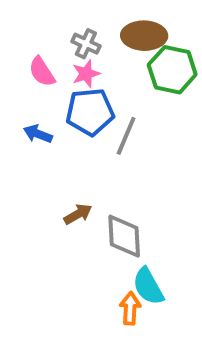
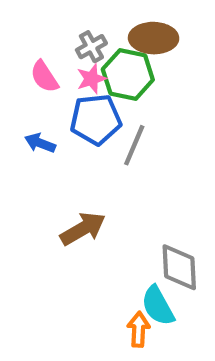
gray cross: (86, 44) -> (91, 47), turned 36
green hexagon: (172, 70) -> (128, 74), moved
brown arrow: (78, 214) -> (83, 229), size x1.5
gray diamond: (124, 236) -> (179, 267), moved

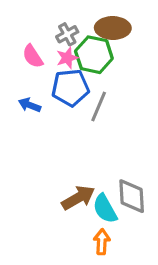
brown arrow: (83, 229) -> (78, 198), moved
cyan semicircle: (158, 306) -> (105, 209), moved

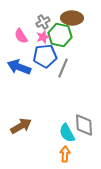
blue arrow: (30, 105) -> (19, 67), size x1.6
brown arrow: (78, 198) -> (21, 126), moved

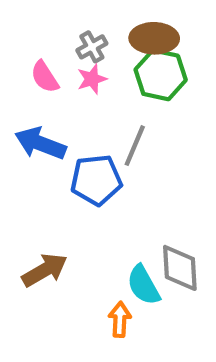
green hexagon: (60, 35) -> (161, 75), moved
blue pentagon: (45, 56) -> (96, 180), moved
orange arrow: (65, 154) -> (120, 319), moved

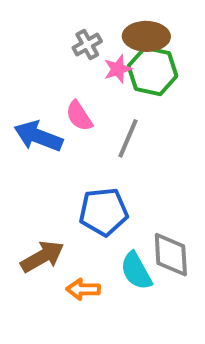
pink semicircle: (45, 77) -> (79, 116), moved
pink star: (92, 79) -> (118, 69), moved
blue pentagon: (96, 180) -> (104, 212), moved
orange arrow: (120, 319) -> (83, 289), moved, turned -92

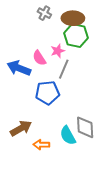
gray cross: (87, 45) -> (44, 13), moved, turned -32
pink star: (118, 69) -> (58, 51), moved
blue pentagon: (104, 212) -> (47, 93), moved

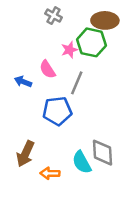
brown ellipse: (73, 18) -> (105, 20), moved
pink star: (58, 51) -> (69, 50), moved
blue arrow: (19, 68) -> (23, 82), size x0.6
brown arrow: (21, 128) -> (25, 154), turned 145

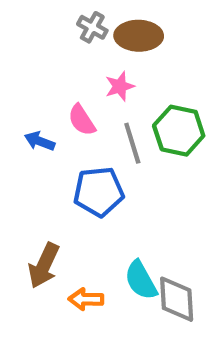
brown ellipse: (105, 20) -> (139, 36), moved
green hexagon: (91, 42) -> (179, 131), moved
gray line: (77, 83) -> (132, 143), turned -40
gray diamond: (102, 153) -> (177, 299), moved

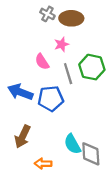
blue arrow: (40, 141) -> (20, 92), moved, size x1.6
orange arrow: (86, 299) -> (43, 164), moved

